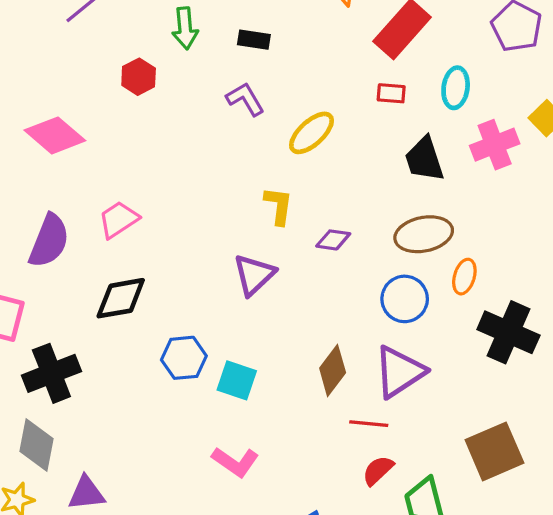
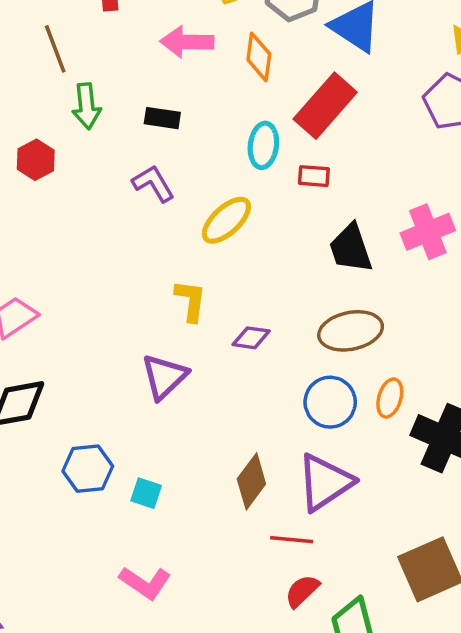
cyan ellipse: (456, 88) -> (263, 145), moved
orange ellipse: (464, 277) -> (390, 398), moved
cyan square: (237, 380) -> (146, 493), size x0.7

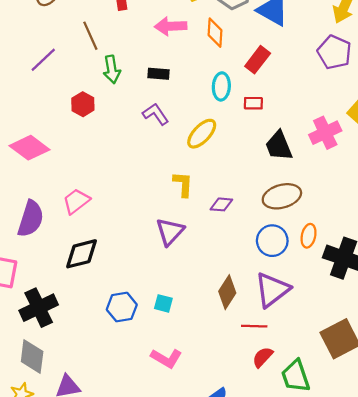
red rectangle: (325, 106) -> (258, 60), size x0.7
blue hexagon: (88, 469) -> (122, 307), moved

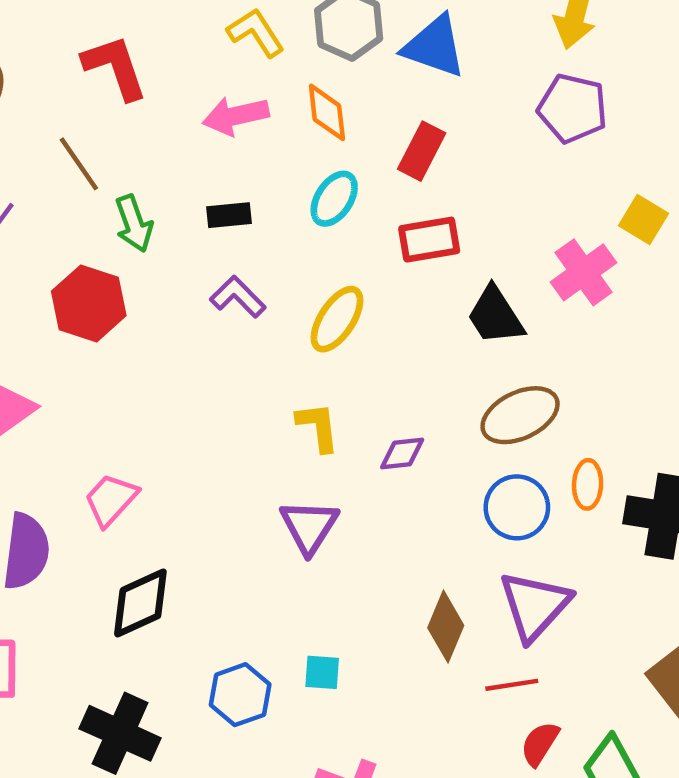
cyan ellipse: (221, 86) -> (334, 199), moved, turned 40
red rectangle: (253, 103) -> (429, 240), size x1.5
red hexagon: (83, 104) -> (89, 303), size x1.5
black cross: (39, 308) -> (120, 733), moved, turned -30

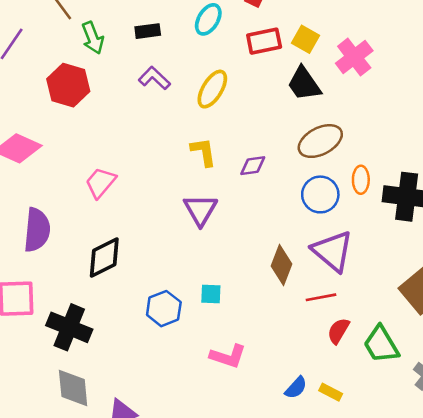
yellow square: (643, 220) -> (305, 39), moved
pink trapezoid: (111, 500) -> (101, 183), moved
purple triangle: (535, 606) -> (333, 251), turned -30
black cross: (120, 733) -> (69, 327), moved

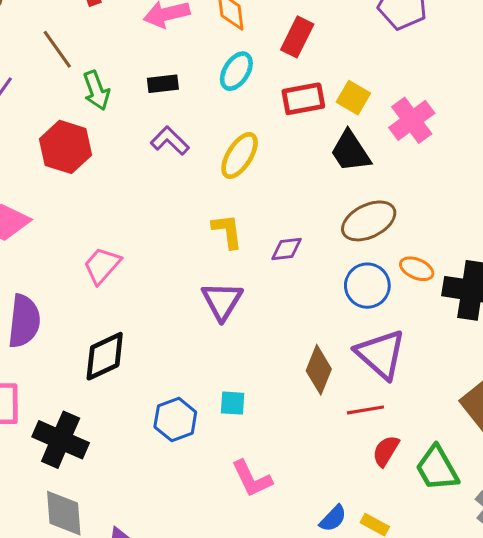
orange ellipse: (361, 180) -> (417, 269), turned -68
pink L-shape: (228, 356) -> (252, 479), turned 45

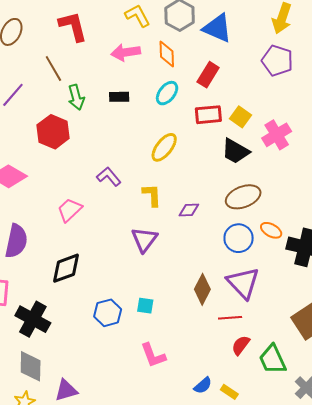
purple L-shape: (170, 141) -> (109, 177), moved
black trapezoid: (350, 151) -> (235, 151), turned -32

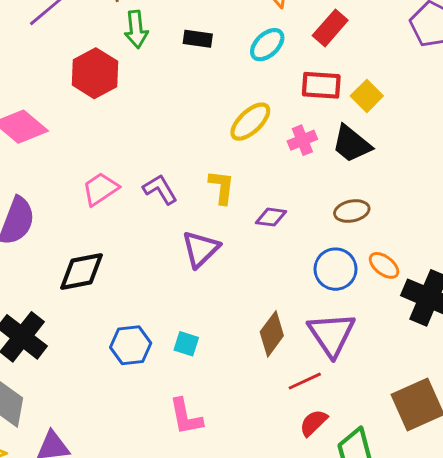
pink cross: (277, 135) -> (302, 140), moved, size x0.7
purple L-shape: (109, 177) -> (160, 189), moved
brown ellipse: (243, 197) -> (352, 211), size x0.7
red line: (230, 318) -> (305, 381), turned -30

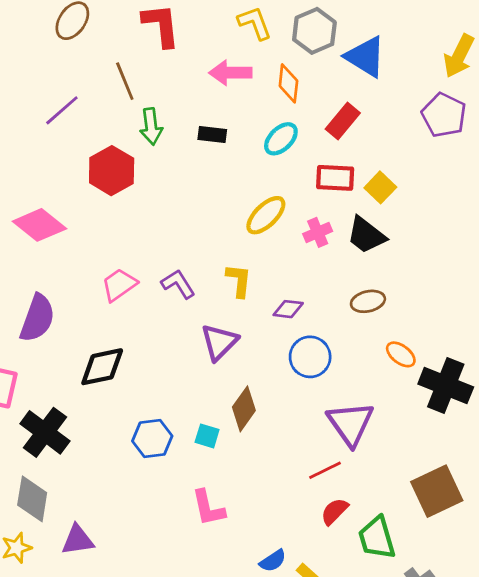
blue circle: (335, 269) -> (310, 357), moved
brown diamond: (272, 334) -> (244, 409), moved

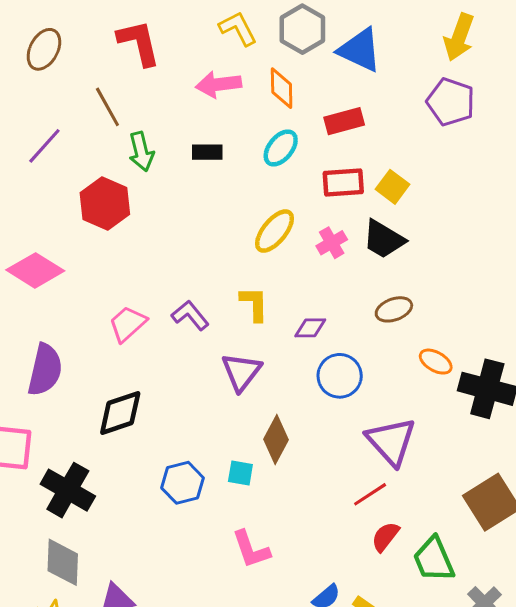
red rectangle: (343, 121) -> (344, 121), turned 42

